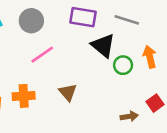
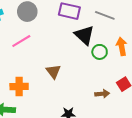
pink line: (42, 55) -> (21, 41), moved
orange cross: (24, 96) -> (19, 86), moved

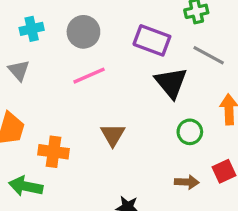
pink line: (21, 41) -> (89, 76), moved
green circle: (100, 52) -> (190, 132), moved

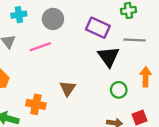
gray line: (209, 55) -> (135, 40), turned -30
pink line: (89, 76) -> (40, 47), moved
orange cross: (54, 152) -> (36, 104), moved

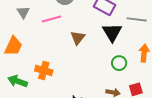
brown triangle: (68, 88) -> (78, 38), moved

